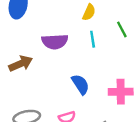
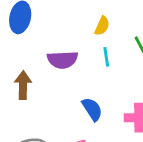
brown arrow: (21, 64) -> (23, 85), turned -65

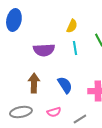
brown arrow: (23, 85) -> (34, 83), moved

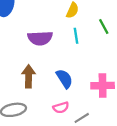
pink semicircle: (54, 112) -> (61, 108), moved

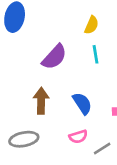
purple semicircle: (40, 38) -> (54, 57), turned -45

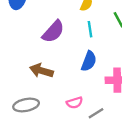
brown arrow: (41, 101) -> (41, 71), turned -75
blue semicircle: (82, 103) -> (89, 61), moved, turned 54

